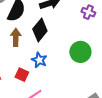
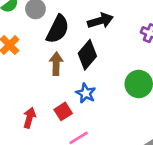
red square: (22, 75) -> (63, 111), turned 32

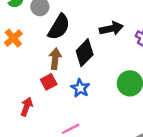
black arrow: (100, 21) -> (111, 28), moved
red square: (63, 111) -> (49, 82), moved

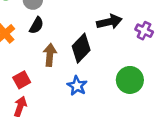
black semicircle: (59, 27) -> (36, 25), moved, size x0.6
red square: (49, 82) -> (22, 80), moved

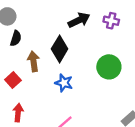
red square: (22, 80) -> (13, 80), moved

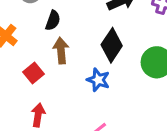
black semicircle: (16, 38) -> (53, 20), moved
black diamond: (60, 49) -> (112, 45), moved

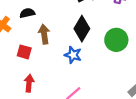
black semicircle: (53, 20) -> (27, 13), moved, turned -120
red square: (33, 73) -> (24, 52), turned -32

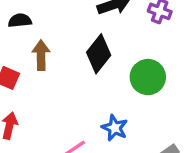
blue star: (73, 55) -> (115, 128), moved

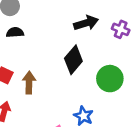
brown arrow: (41, 55) -> (29, 83), moved

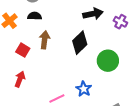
brown arrow: (29, 83) -> (45, 40), moved

